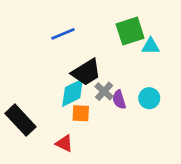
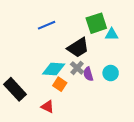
black trapezoid: (86, 72) -> (78, 48), moved
cyan diamond: (73, 93) -> (54, 69), turned 30
orange square: (81, 113) -> (60, 84), turned 32

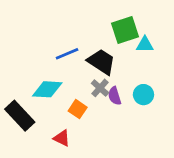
blue line: (47, 25) -> (67, 54), moved
black trapezoid: (78, 48) -> (101, 62), turned -115
cyan diamond: (54, 69) -> (47, 89), moved

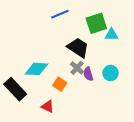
blue line: (67, 54) -> (60, 14), moved

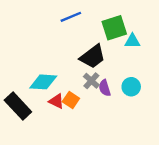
black trapezoid: (78, 48) -> (93, 57), turned 110
red triangle: (48, 106) -> (56, 101), moved

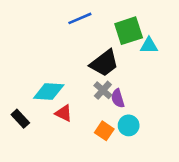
cyan circle: (131, 87) -> (129, 125), moved
orange square: (71, 100) -> (104, 131), moved
black rectangle: (18, 106) -> (20, 119), size x0.6

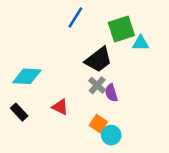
blue line: (80, 18) -> (75, 17), turned -35
cyan diamond: (49, 92) -> (27, 76), moved
cyan circle: (129, 125) -> (111, 135), moved

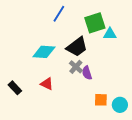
cyan diamond: (27, 76) -> (44, 52), moved
orange square: (98, 124) -> (101, 100), moved, turned -32
cyan circle: (111, 135) -> (120, 105), moved

